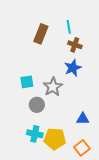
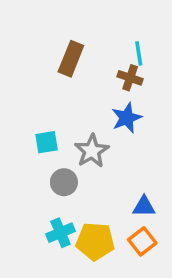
cyan line: (69, 27) -> (139, 53), moved
cyan cross: (35, 134) -> (60, 233), turned -35
orange square: (82, 148) -> (142, 241), moved

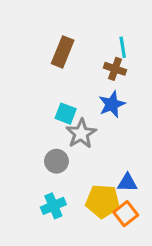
cyan square: (47, 142) -> (66, 114), moved, turned 30
yellow pentagon: (95, 241) -> (103, 201), moved

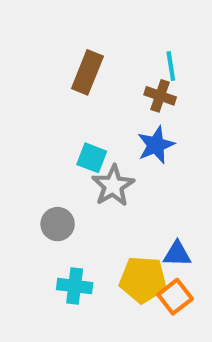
gray circle: (56, 161) -> (58, 224), moved
cyan cross: (53, 206) -> (75, 286), turned 30

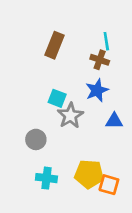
blue triangle: (177, 254) -> (114, 121), moved
orange square: (175, 297) -> (109, 185), turned -36

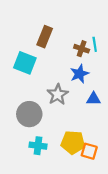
cyan line: (106, 41) -> (95, 44), moved
cyan square: (57, 98) -> (25, 63), moved, size x1.5
gray circle: (36, 139) -> (29, 114), size x1.5

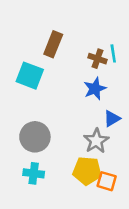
gray star: (58, 94) -> (96, 141), moved
blue triangle: (94, 99) -> (112, 119), turned -32
cyan cross: (38, 146) -> (34, 173), moved

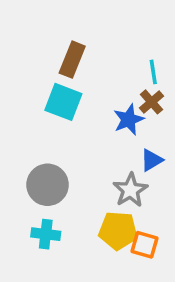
brown cross: (98, 59) -> (152, 102), moved, turned 30
cyan square: (30, 76) -> (63, 102), moved

